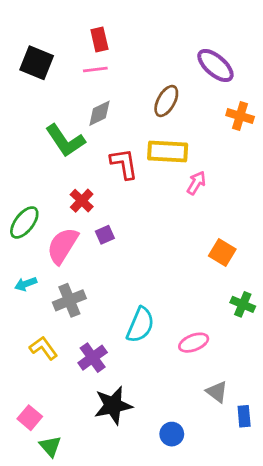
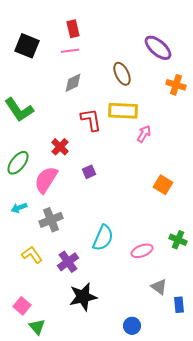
brown ellipse: (166, 101) -> (122, 74), turned -55
green L-shape: (65, 141) -> (19, 110), moved
purple square: (105, 235) -> (89, 172), moved
green cross: (243, 304) -> (178, 240), moved
blue circle: (172, 434) -> (132, 326), moved

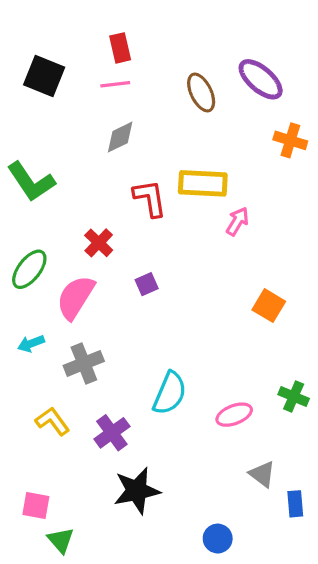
brown ellipse: (122, 74) -> (201, 93), moved
pink square: (22, 306) -> (36, 505), turned -30

